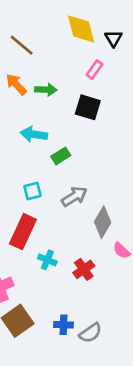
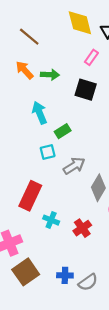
cyan arrow: (34, 134) -> (40, 113), turned 60
cyan square: (32, 191) -> (48, 152), moved

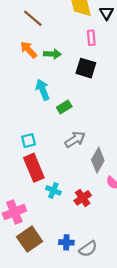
pink rectangle: (91, 57) -> (91, 38), turned -40
cyan square: (48, 152) -> (28, 141), moved
red rectangle: (30, 196) -> (34, 168), turned -48

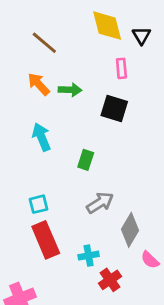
cyan arrow: (43, 90) -> (41, 137), moved
green rectangle: (64, 107) -> (86, 160), turned -40
cyan cross: (53, 190) -> (89, 256), moved, turned -32

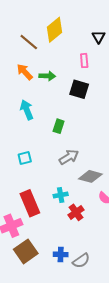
yellow diamond: (107, 26) -> (54, 30), moved, turned 65
gray diamond: (130, 230) -> (90, 176), turned 75
red rectangle: (46, 240) -> (30, 203), moved

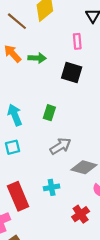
cyan arrow: (27, 110) -> (15, 115), moved
red cross: (76, 212) -> (81, 214), moved

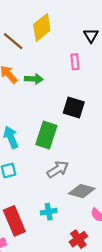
black square: (72, 73) -> (74, 108), moved
green rectangle: (49, 113) -> (46, 135), size x1.6

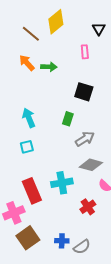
green rectangle: (46, 135) -> (68, 119), moved, size x0.6
gray arrow: (58, 169) -> (85, 139), moved
cyan cross: (49, 212) -> (62, 183), size x1.5

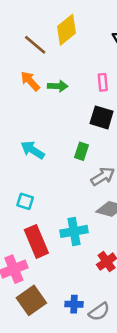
pink rectangle: (85, 52) -> (103, 82), moved
cyan arrow: (29, 118) -> (33, 150), turned -36
cyan square: (27, 147) -> (25, 201), moved, turned 32

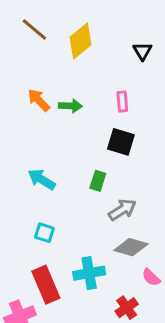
brown line: (35, 45) -> (34, 30), moved
cyan square: (25, 201) -> (44, 233), moved

